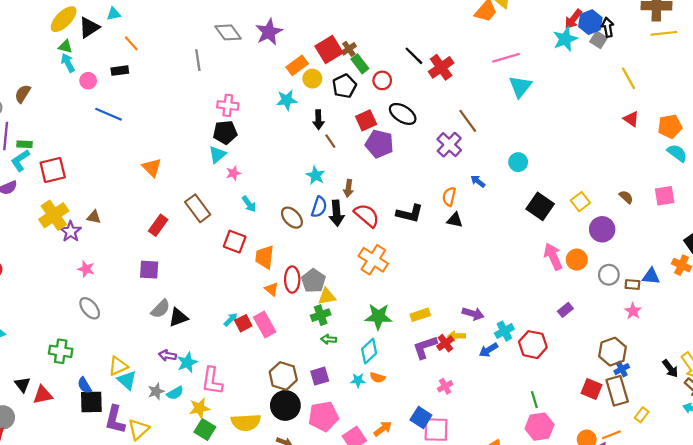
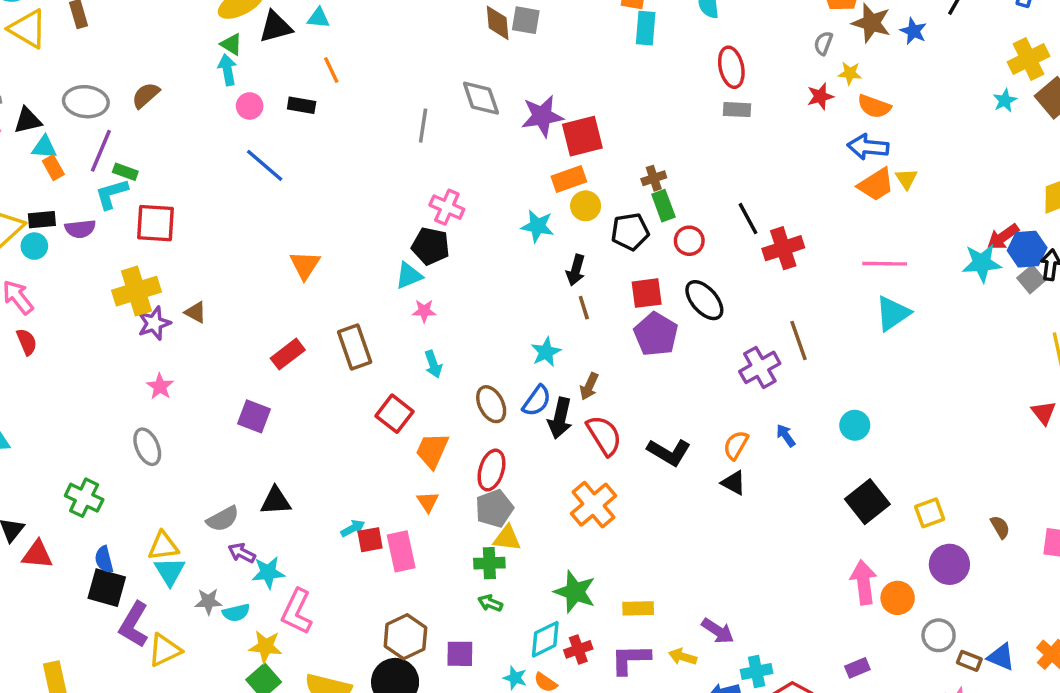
red square: (329, 50) -> (582, 136), moved
red ellipse: (292, 279) -> (491, 470), moved
gray semicircle: (161, 309) -> (223, 519), moved
red cross: (445, 343) -> (578, 649), moved

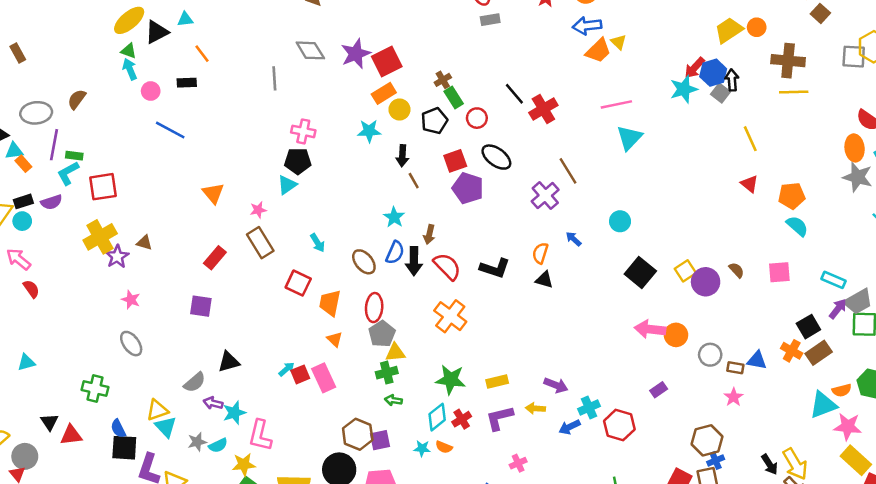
pink star: (424, 311) -> (258, 210), moved
purple circle: (949, 564) -> (706, 282), moved
pink arrow: (864, 582) -> (650, 329), turned -64
brown hexagon: (405, 637) -> (358, 434), moved

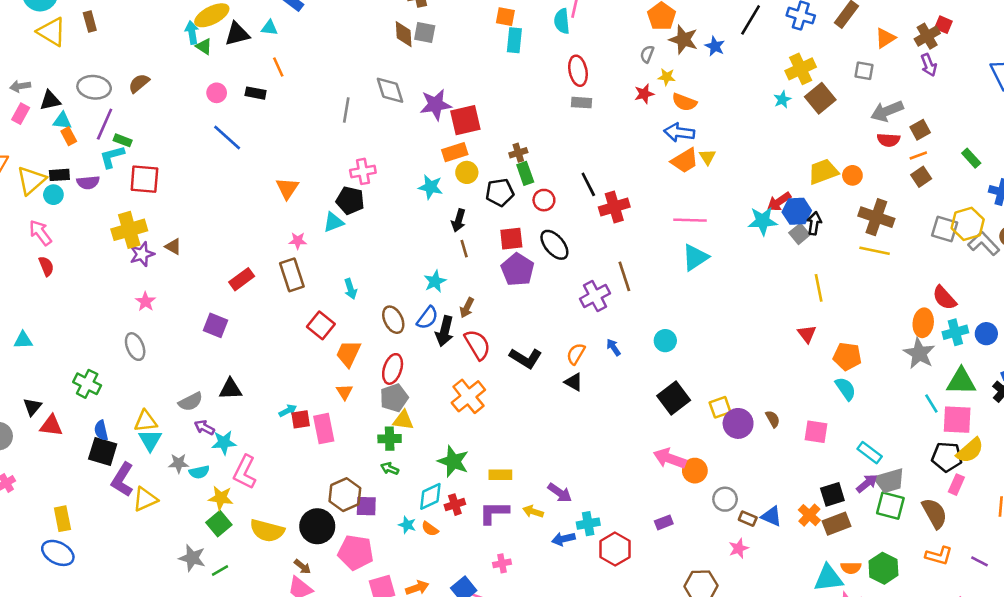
cyan arrow: (130, 69) -> (192, 33), moved
pink cross: (303, 131) -> (363, 171), turned -35
orange triangle: (213, 193) -> (287, 188), moved

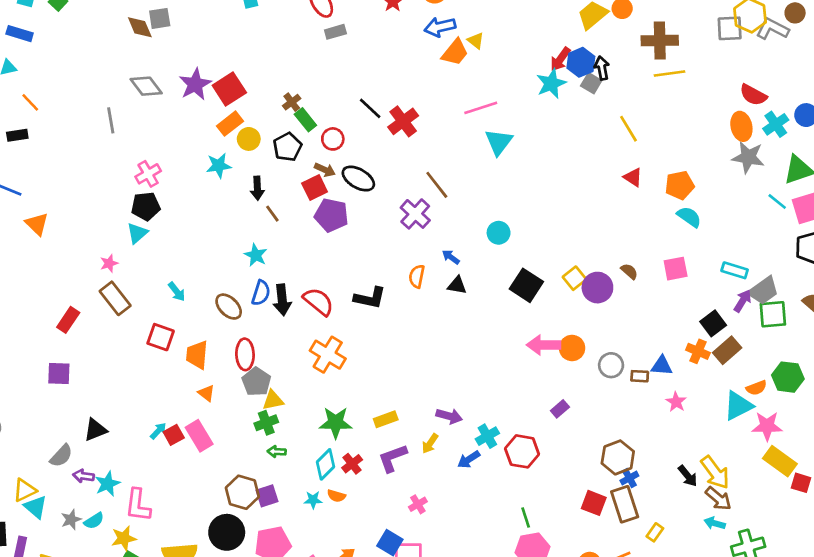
orange triangle: (287, 188) -> (37, 224), moved
brown arrow: (467, 308) -> (325, 170), moved, turned -72
black triangle: (574, 382) -> (457, 285), moved
yellow arrow: (533, 512) -> (430, 443), turned -54
pink star: (739, 548) -> (676, 402), moved

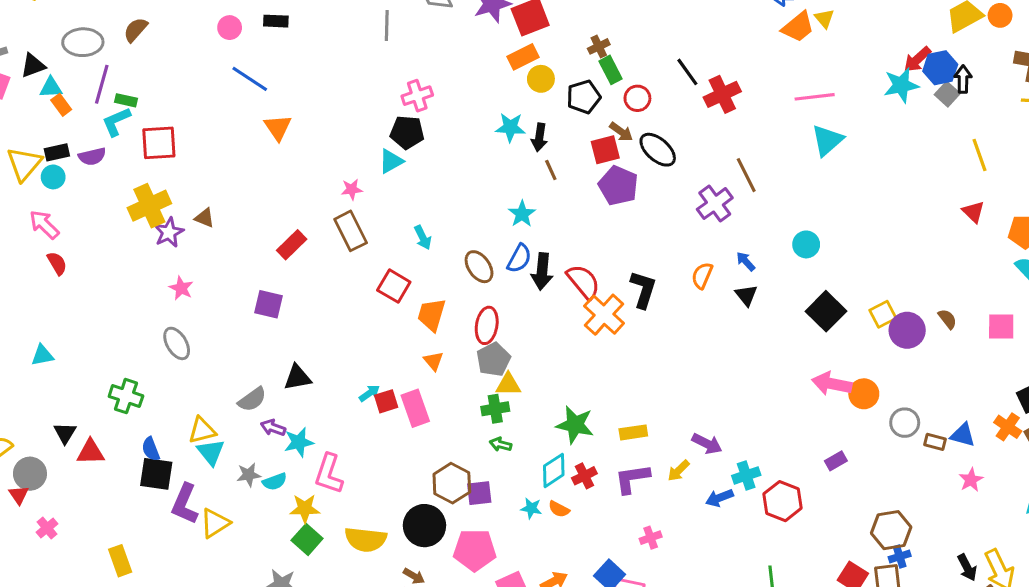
cyan star: (219, 166) -> (510, 127), moved
black triangle: (457, 285) -> (746, 295), turned 30
black L-shape: (370, 298) -> (643, 289), turned -96
orange cross: (328, 355) -> (604, 315), moved

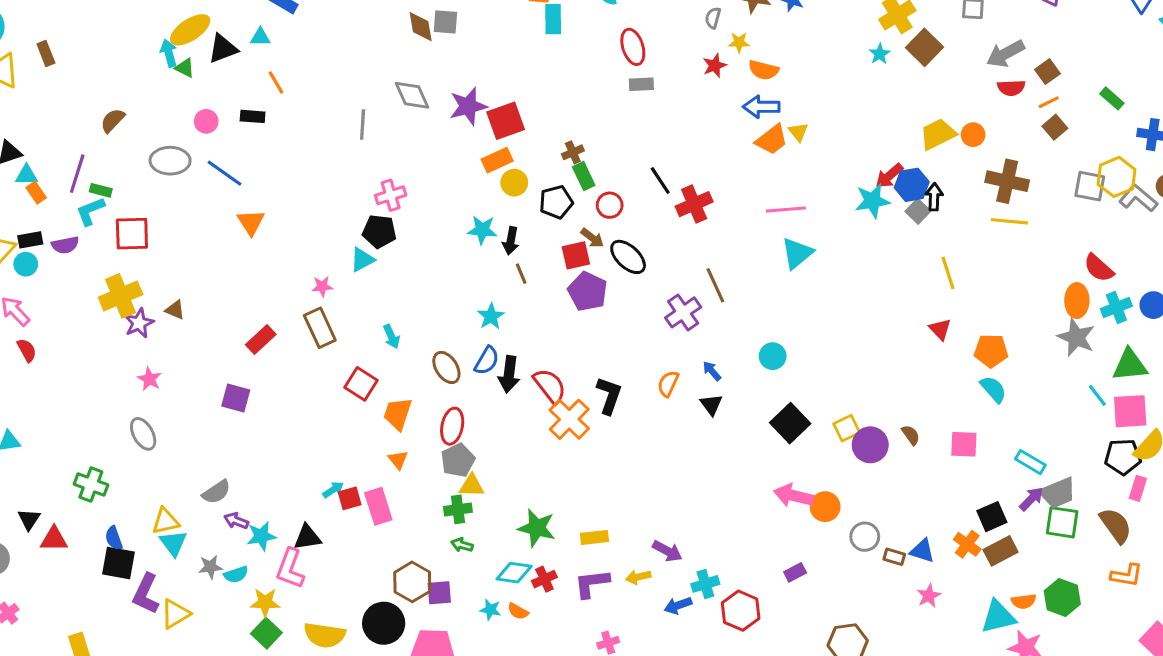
gray ellipse: (83, 42) -> (170, 161), moved
black triangle: (297, 377) -> (307, 537), moved
cyan diamond: (554, 470) -> (514, 573), turned 40
yellow arrow: (679, 471) -> (638, 577), turned 30

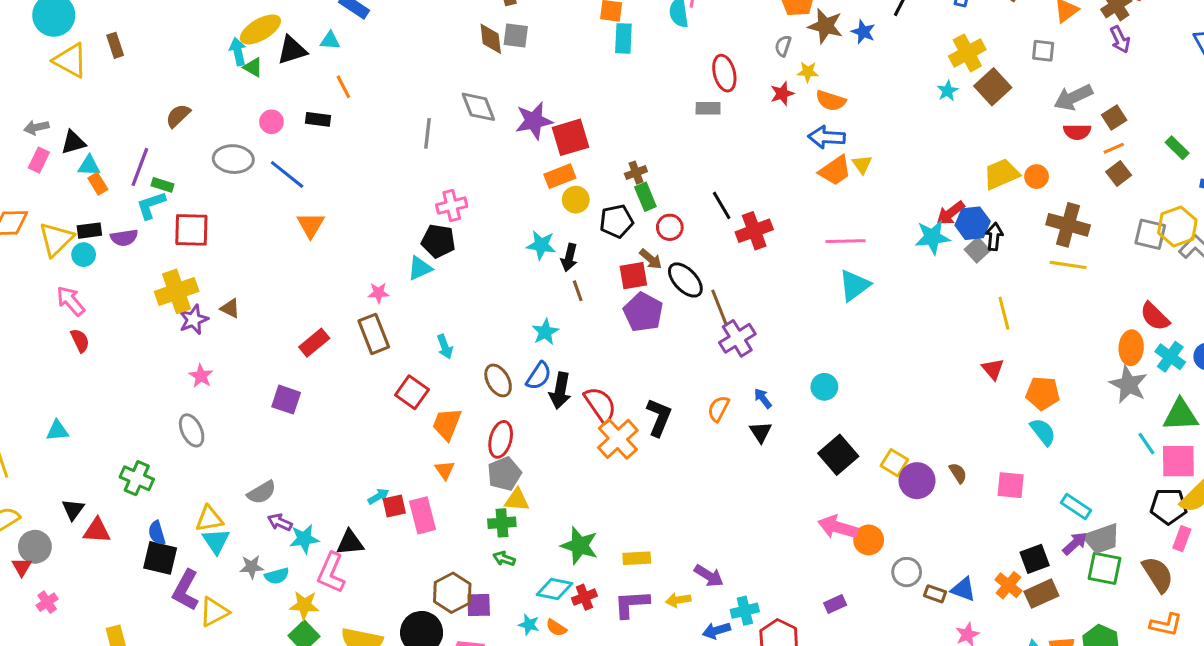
red ellipse: (633, 47) -> (724, 73), moved
brown line: (715, 285) -> (719, 307), moved
cyan cross: (1116, 307) -> (1170, 357), turned -36
yellow square: (847, 428) -> (894, 463), turned -36

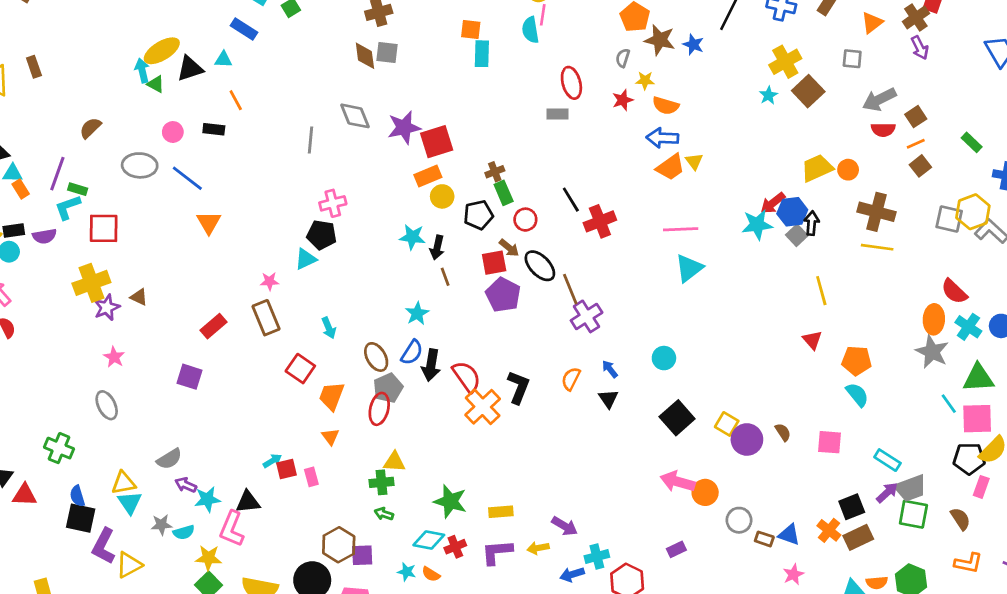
gray pentagon: (504, 474) -> (388, 388), moved
pink rectangle: (423, 515) -> (311, 477), size x0.6
brown semicircle: (1158, 574) -> (960, 519), size x0.7

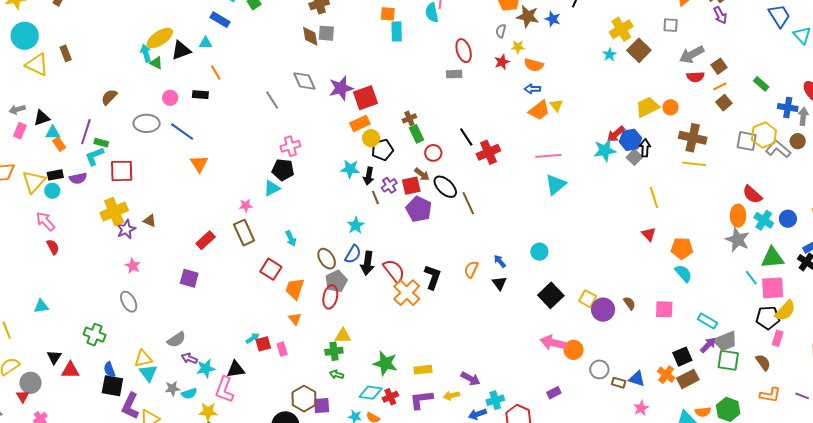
blue arrow: (662, 138) -> (532, 89), size x0.7
gray line: (311, 140) -> (272, 100), turned -36
black pentagon: (478, 215) -> (382, 150), moved
purple cross: (587, 316) -> (389, 185), moved, size x0.7

